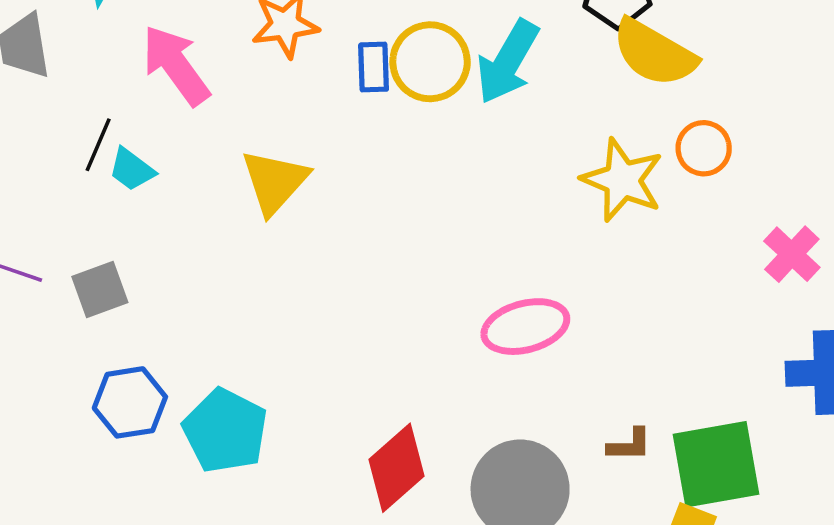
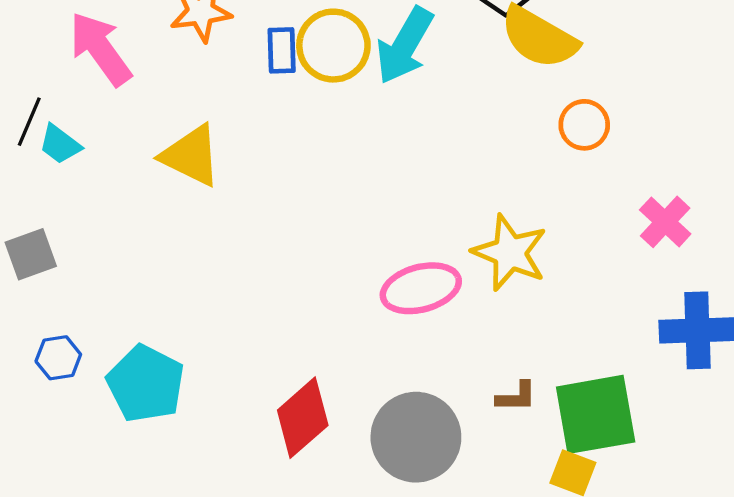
yellow star: (622, 180) -> (510, 253), moved
yellow triangle: (275, 182) -> (191, 156), turned -46
blue hexagon: (130, 402) -> (58, 358), size x0.7

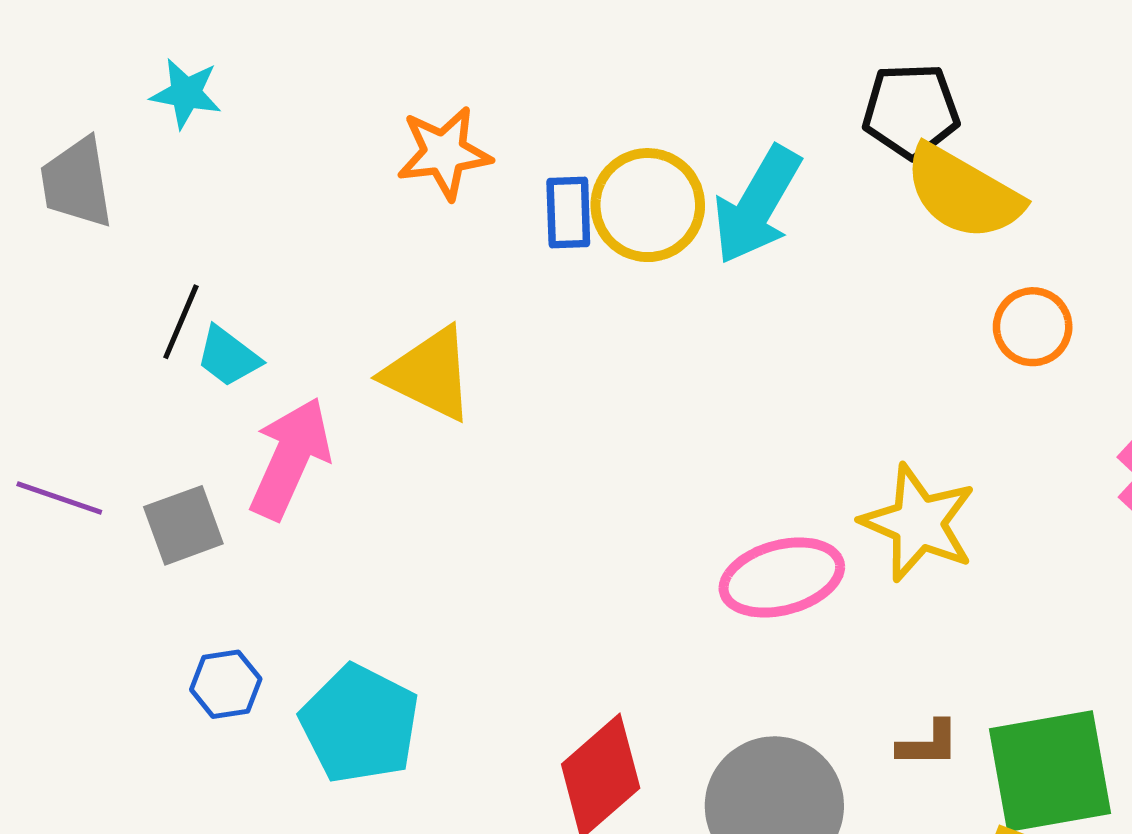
pink arrow: (100, 49) -> (290, 458), moved, turned 60

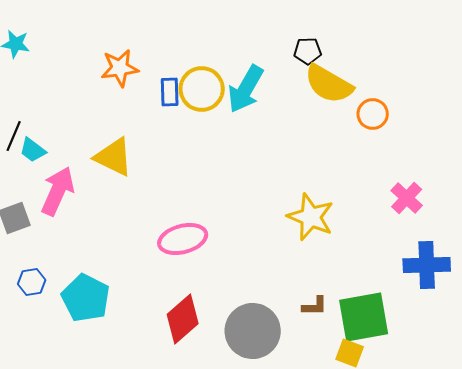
black pentagon: (911, 111) -> (308, 51), size x0.7
orange circle: (1033, 327) -> (373, 114), moved
pink ellipse: (782, 577) -> (183, 239), moved

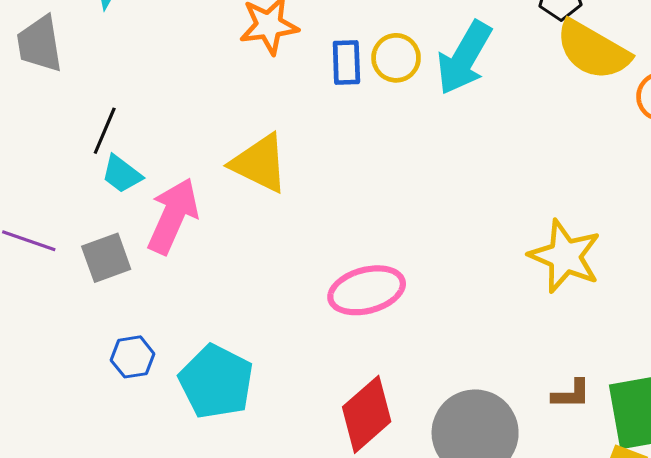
yellow circle: (202, 89) -> (396, 58), size x0.7
cyan trapezoid: (33, 150) -> (122, 174), moved

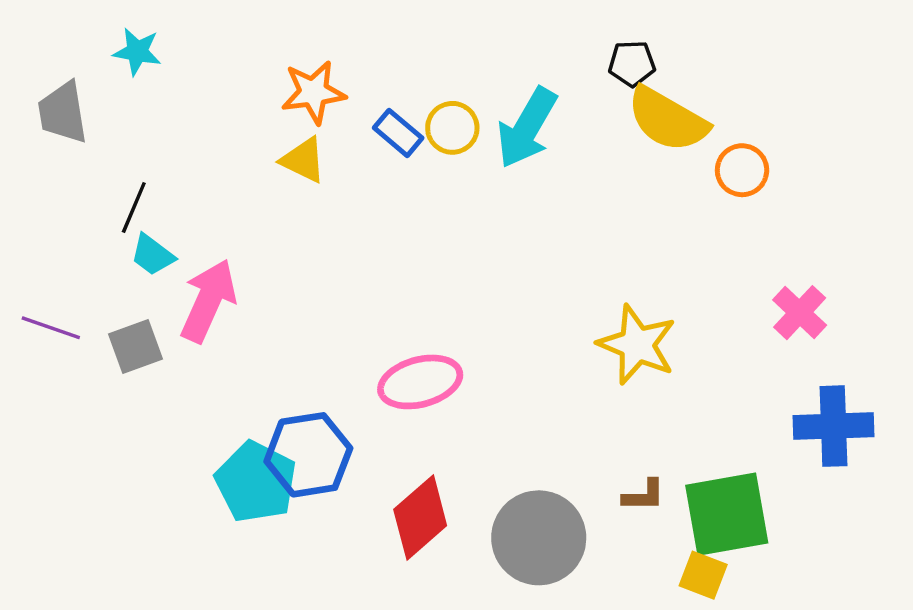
blue rectangle: (346, 63) -> (398, 133), turned -48
yellow triangle: (260, 163) -> (303, 160), moved, size x0.7
blue hexagon: (133, 357) -> (308, 455), moved, size x1.8

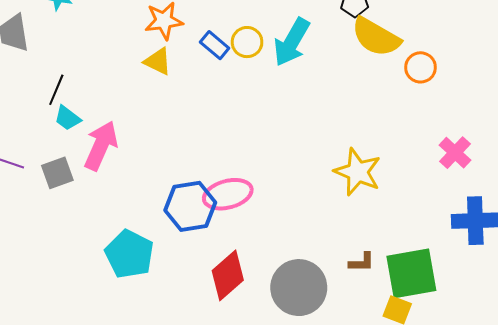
blue hexagon: (308, 455) -> (190, 206), moved

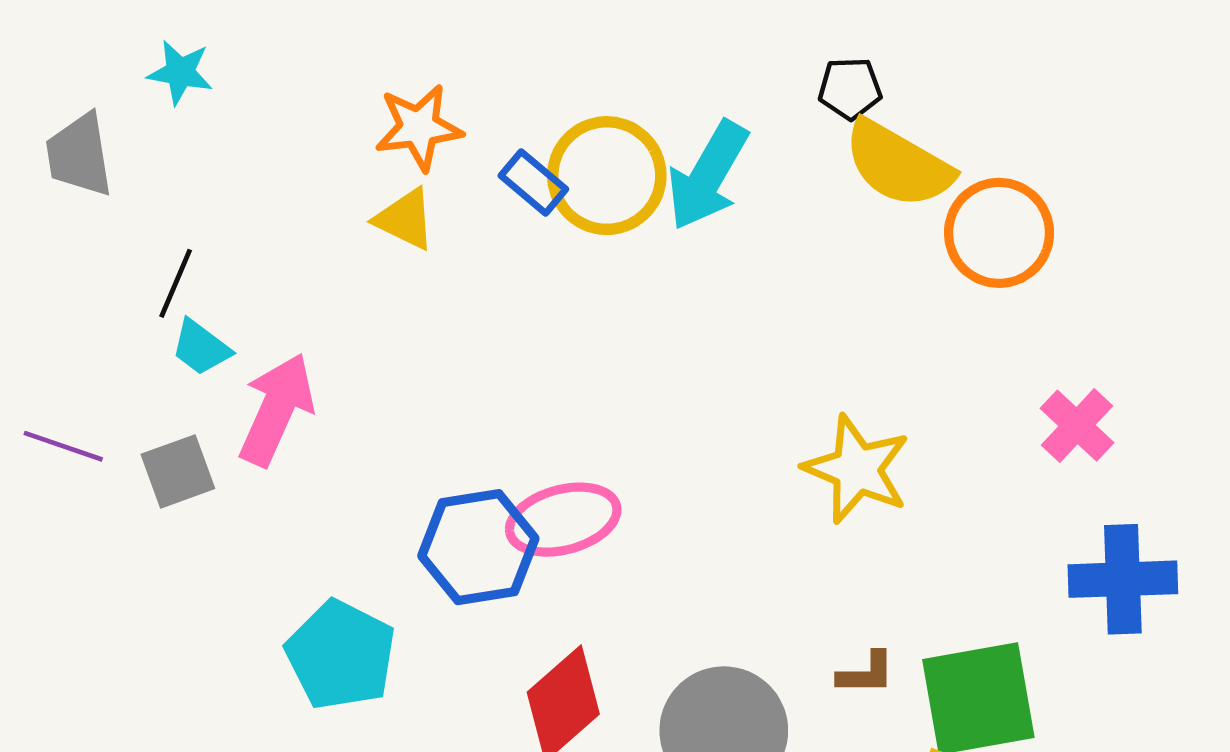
yellow circle: (247, 42) -> (607, 176), size x1.6
orange circle: (421, 67) -> (999, 233), size x1.5

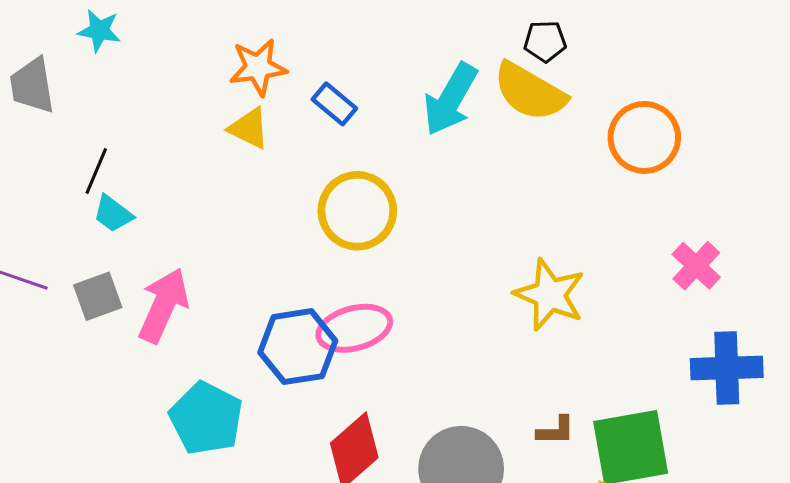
yellow semicircle: (898, 164) -> (530, 92), moved
yellow circle: (607, 176) -> (357, 211), moved
pink arrow: (277, 410) -> (163, 305), moved

